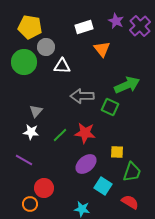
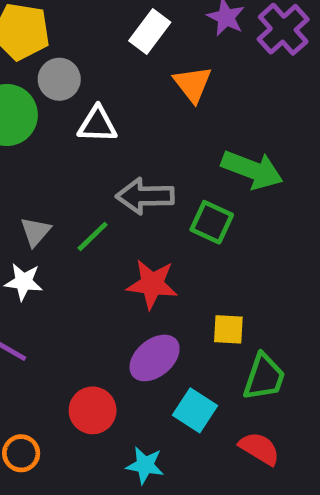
white rectangle: (84, 27) -> (150, 32), turned -36
green arrow: (127, 85) -> (252, 170), turned 45
green line: (60, 135) -> (93, 236), moved
red circle: (44, 188) -> (93, 410), moved

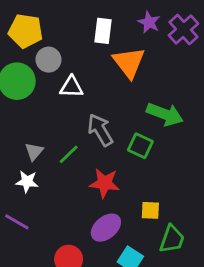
white rectangle: (150, 32) -> (103, 31), turned -30
orange triangle: (193, 84) -> (129, 62), size x1.4
gray arrow: (145, 196) -> (100, 130), turned 60

